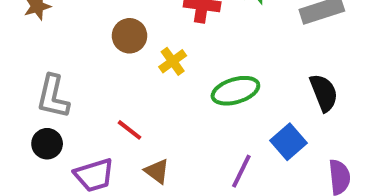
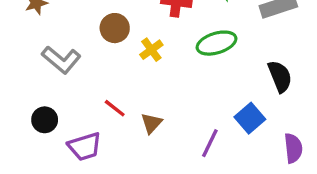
green ellipse: (235, 91) -> (217, 43), moved
gray L-shape: (53, 97) -> (61, 60), moved, turned -63
brown triangle: (157, 171) -> (151, 123), moved, turned 35

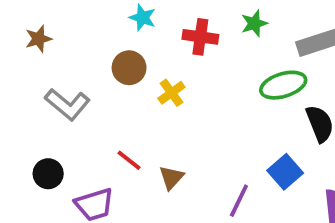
green ellipse: (217, 43) -> (283, 85), moved

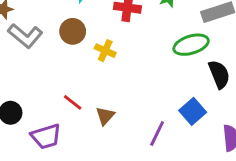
yellow cross: (171, 93) -> (105, 51), turned -30
gray L-shape: (67, 104) -> (25, 36), moved

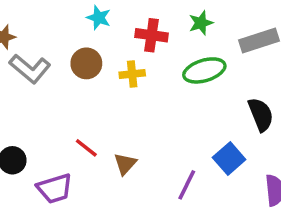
green ellipse: (191, 45) -> (204, 70), moved
yellow cross: (105, 51) -> (132, 74), moved, turned -30

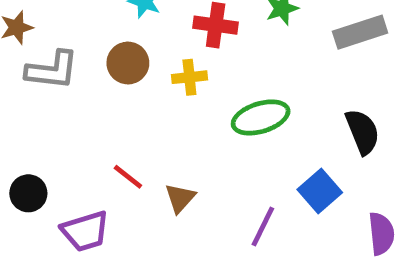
gray L-shape: (30, 69) -> (52, 70), turned -33
green ellipse: (204, 70) -> (261, 117), moved

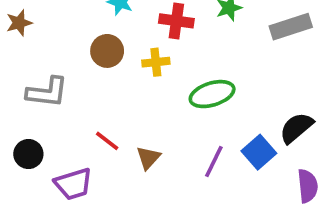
gray L-shape: (52, 70) -> (47, 92), moved
black semicircle: (362, 132) -> (296, 128), moved, turned -108
purple line: (263, 226) -> (214, 162), moved

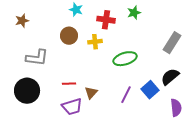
gray rectangle: (291, 27) -> (172, 43), moved, turned -40
red line: (107, 141) -> (69, 84), turned -40
black circle: (28, 154) -> (27, 91), size x1.6
purple trapezoid: (73, 184) -> (72, 107), moved

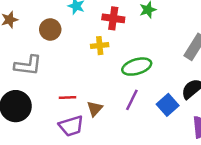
brown circle: (69, 36) -> (50, 29), moved
purple line: (126, 95) -> (132, 100), moved

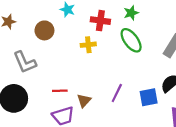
gray L-shape: (28, 65) -> (25, 62), turned 60
green ellipse: (137, 67) -> (131, 40), moved, turned 70
blue square: (168, 105) -> (149, 97), turned 30

